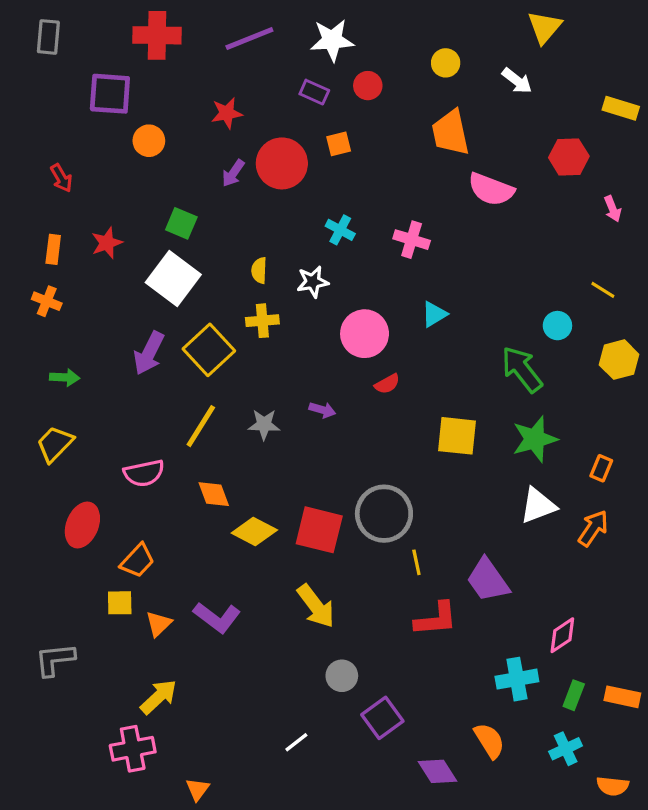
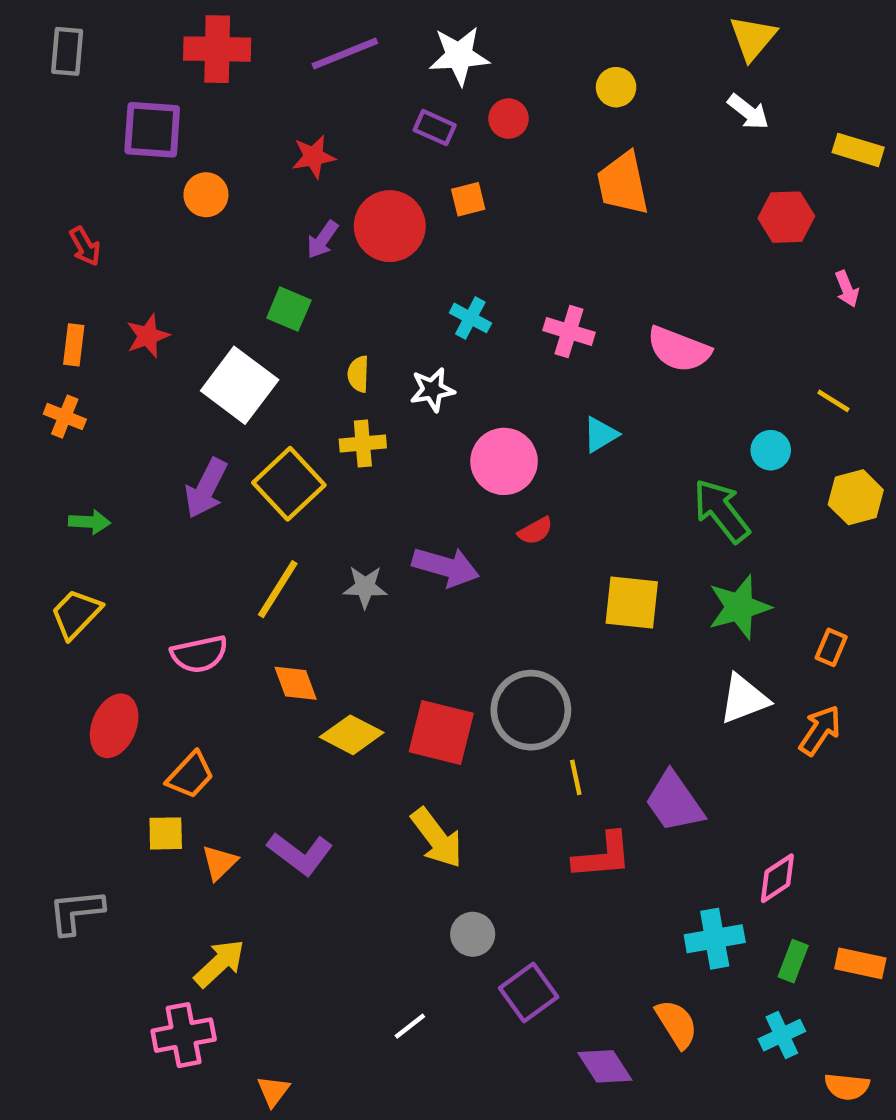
white arrow: (517, 81) -> (748, 112), moved
pink semicircle: (491, 189) -> (679, 349), moved
green square: (181, 223) -> (289, 309), moved
purple arrow: (322, 410) -> (446, 567), size x1.8

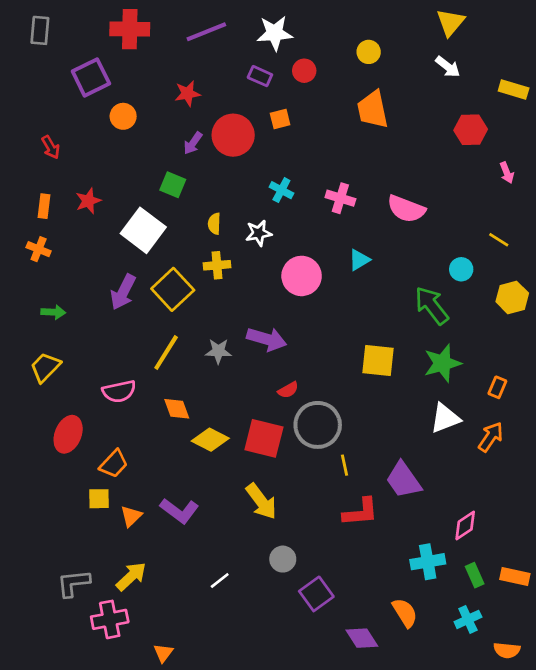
purple square: (152, 130) -> (91, 77), turned -30
red semicircle: (535, 531) -> (288, 390), moved
gray L-shape: (76, 912) -> (73, 583), moved
green rectangle: (793, 961) -> (475, 575), turned -45
white line: (410, 1026) -> (220, 581), moved

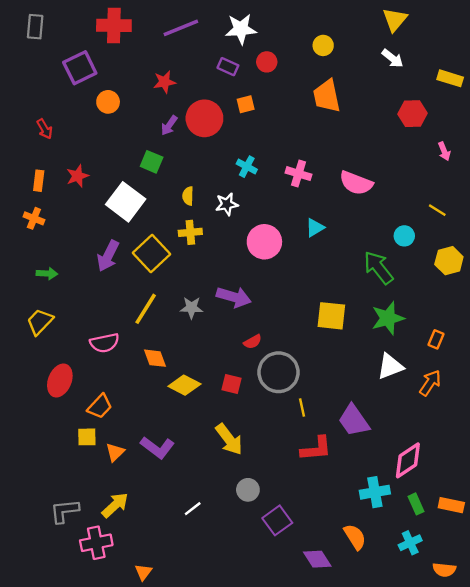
red square: (264, 438) -> (231, 384), size x0.6
pink diamond: (465, 526) -> (408, 460), size x1.4

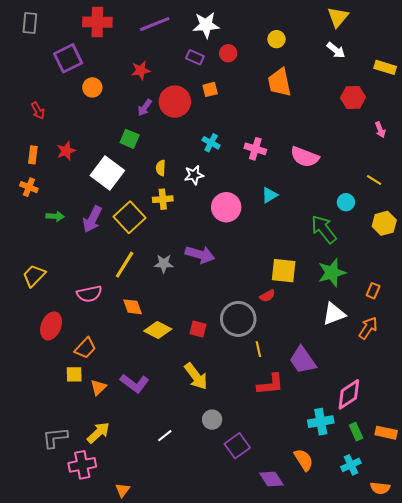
green arrow: (47, 274) -> (55, 216), moved
red semicircle: (253, 342) -> (267, 296), moved

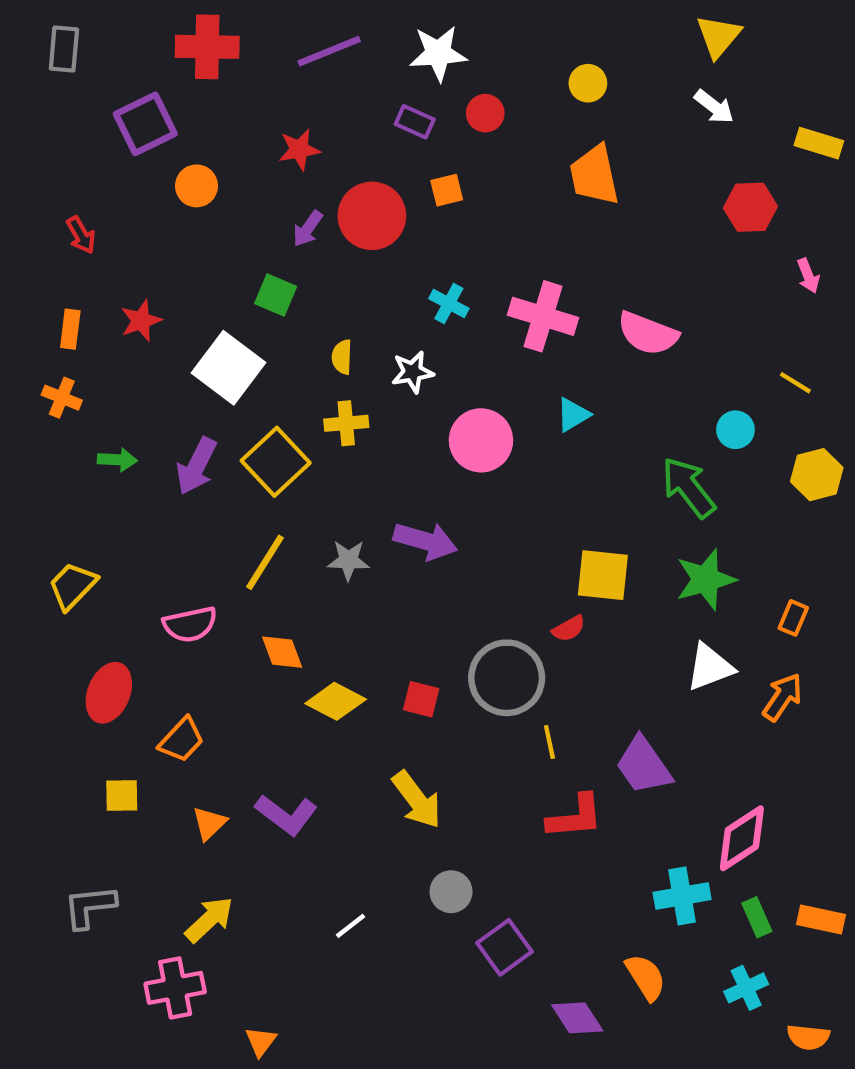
pink cross: (255, 149) -> (543, 316), size x1.4
yellow square: (74, 374) -> (122, 795), moved
gray L-shape: (55, 438) -> (90, 907), moved

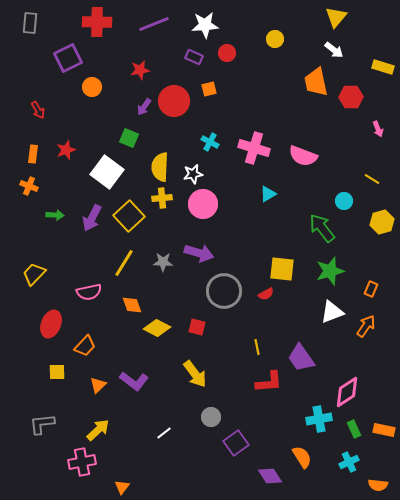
orange trapezoid: (594, 175) -> (316, 82), moved
yellow semicircle: (342, 357) -> (160, 167), size x1.8
pink circle: (481, 440) -> (203, 204), moved
gray circle: (507, 678) -> (224, 291), moved

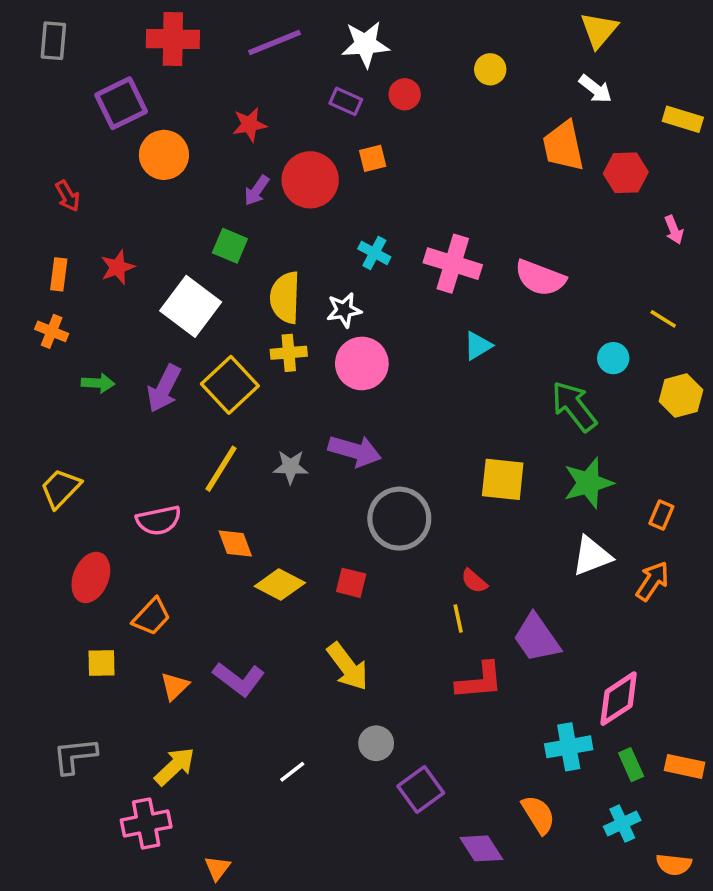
orange circle: (92, 87) -> (164, 155), size x1.4
red semicircle: (266, 294) -> (474, 581), moved, turned 70

